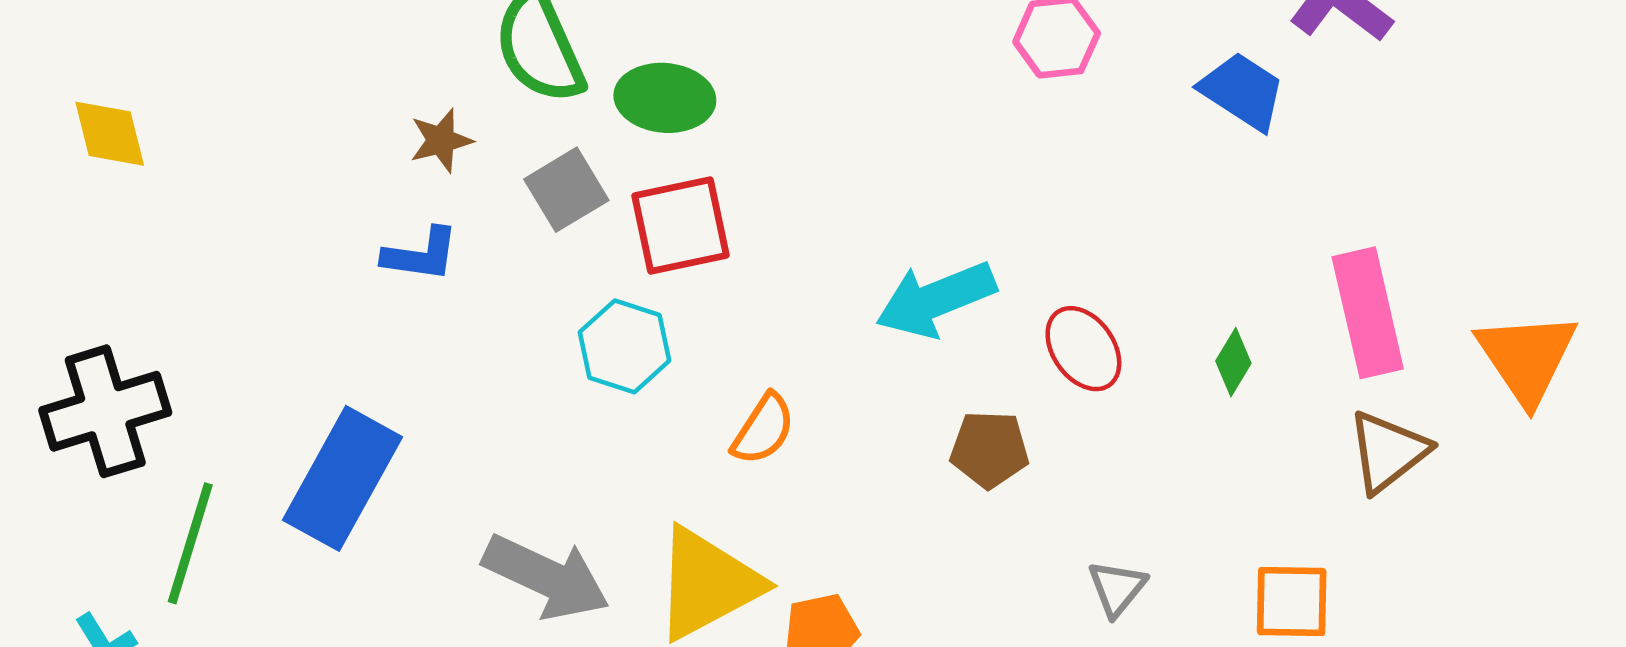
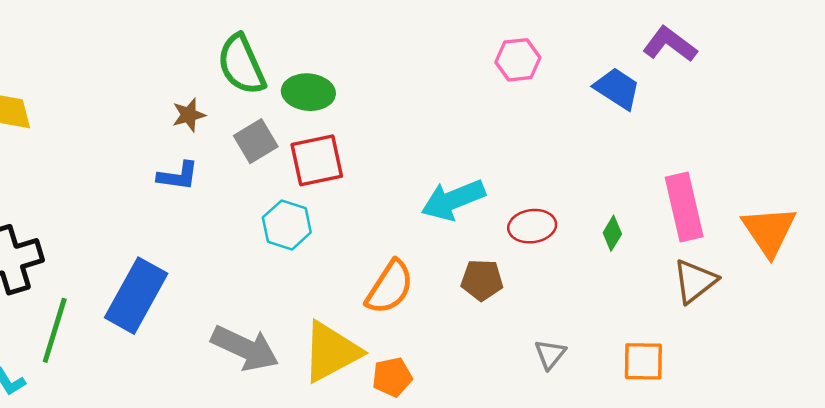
red ellipse: (1083, 349) -> (532, 226), turned -63
orange semicircle: (763, 429) -> (390, 287), moved, size x1.4

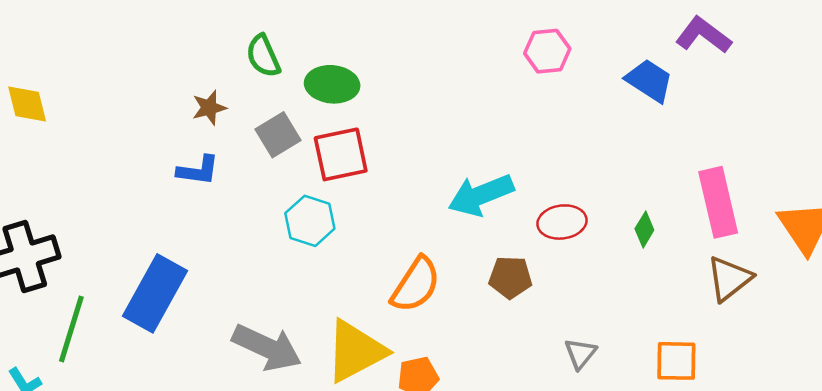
green semicircle: (241, 65) -> (263, 56), size x0.7

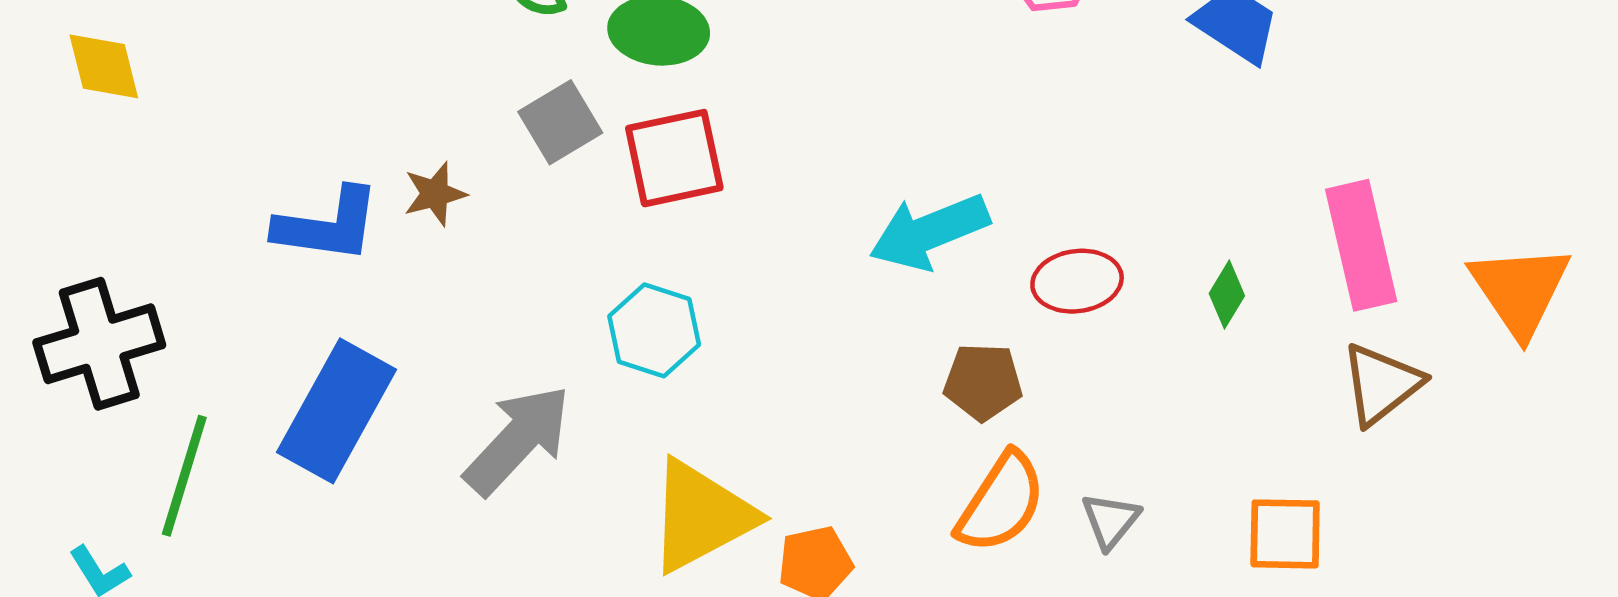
brown star: (209, 108) -> (435, 194), moved
blue L-shape: (198, 170) -> (328, 225), moved, size x1.4
cyan hexagon: (310, 221) -> (654, 330), moved
orange semicircle: (416, 285) -> (1001, 503), moved
gray arrow: (267, 347) -> (518, 440), moved, turned -72

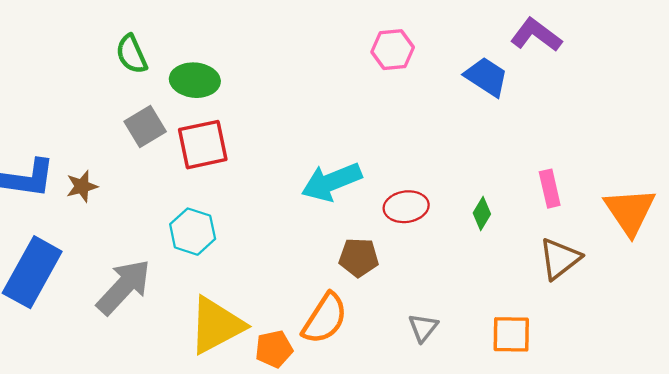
brown star: (435, 194) -> (82, 186), moved
pink rectangle: (1361, 245) -> (550, 189), size x0.6
orange semicircle: (1001, 503) -> (325, 319), moved

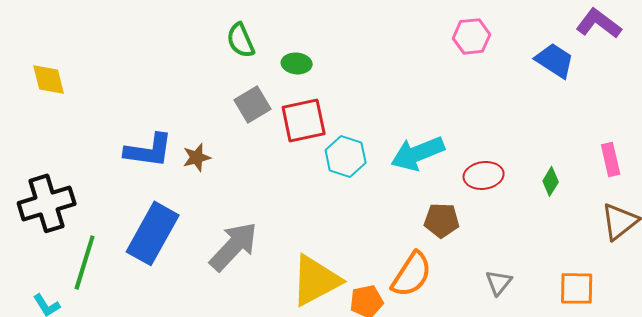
green ellipse: (195, 80) -> (297, 63), size x0.7
cyan hexagon: (193, 232) -> (346, 156), moved

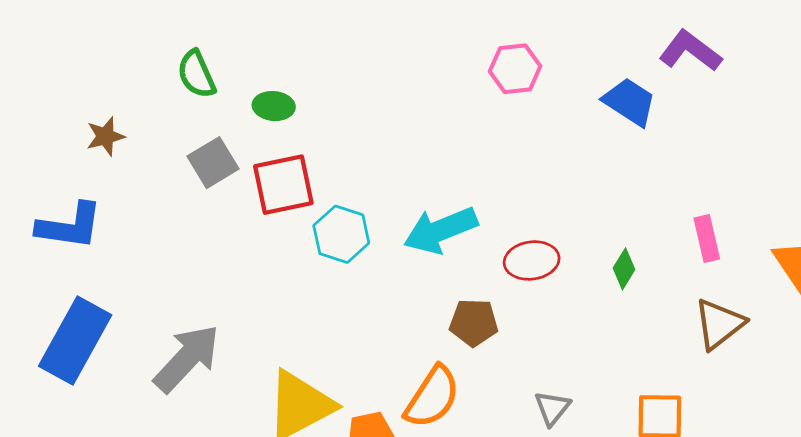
brown star: (197, 157) -> (105, 136), moved

